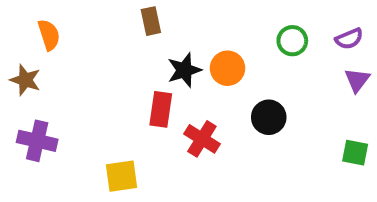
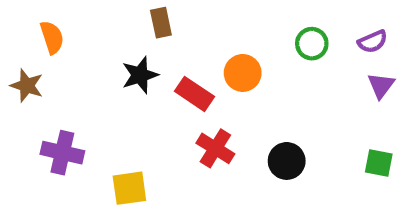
black star: (184, 70) -> (140, 75), moved
red rectangle: (161, 109) -> (194, 94), moved, turned -64
black circle: (269, 117) -> (287, 161), moved
purple cross: (37, 141) -> (62, 153), moved

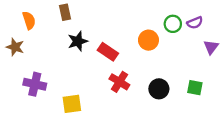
brown rectangle: (161, 23) -> (65, 12), moved
purple semicircle: (373, 42) -> (195, 23), moved
orange circle: (243, 73) -> (148, 40), moved
green square: (379, 163) -> (195, 88), moved

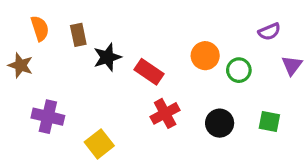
brown rectangle: (65, 12) -> (78, 35), moved
green circle: (173, 24) -> (239, 70), moved
red cross: (119, 82) -> (165, 113), turned 30
yellow square: (72, 104) -> (99, 144), turned -30

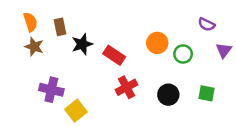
purple semicircle: (269, 32) -> (206, 24), turned 49
brown star: (21, 65) -> (34, 47), moved
purple cross: (48, 117) -> (51, 90), moved

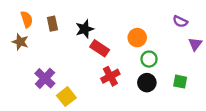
black star: (82, 44) -> (85, 29), moved
brown star: (34, 47) -> (20, 42), moved
green circle: (183, 54) -> (149, 59), moved
purple cross: (51, 90) -> (45, 78), turned 30

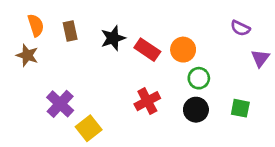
red rectangle: (100, 48) -> (147, 50), moved

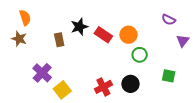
brown rectangle: (70, 31) -> (59, 40), moved
red cross: (147, 101) -> (103, 87), moved
black circle: (196, 110) -> (130, 84), moved

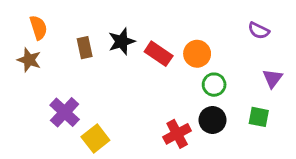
brown rectangle: (59, 40) -> (85, 48), moved
purple triangle: (183, 41) -> (273, 78), moved
black circle: (130, 84) -> (213, 120), moved
red cross: (103, 87) -> (177, 134), moved

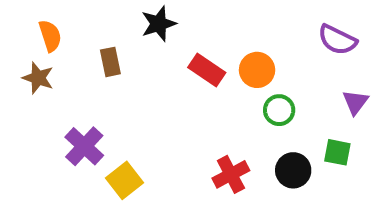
purple semicircle: (259, 31) -> (337, 40), size x1.4
black star: (122, 41) -> (159, 24), moved
black circle: (213, 120) -> (293, 170), moved

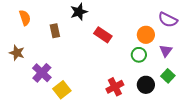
orange circle: (257, 70) -> (146, 35), moved
brown star: (38, 78) -> (17, 53), moved
purple triangle: (355, 102) -> (166, 51), moved
green square: (337, 152) -> (168, 76), turned 32

